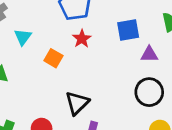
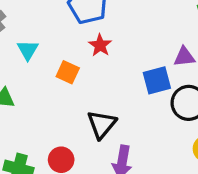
blue square: (128, 30) -> (157, 80), moved

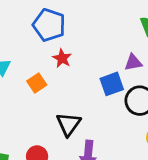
orange square: (68, 72) -> (37, 83), turned 36

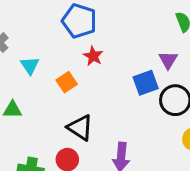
purple triangle: (133, 62) -> (168, 60), turned -48
black triangle: (69, 124) -> (80, 128), moved, turned -32

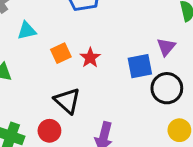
red star: (93, 56) -> (90, 58), moved
cyan triangle: (30, 65) -> (27, 31), turned 42

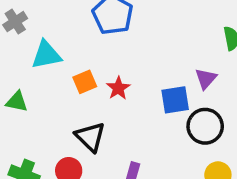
cyan triangle: (27, 31) -> (46, 55), size x1.4

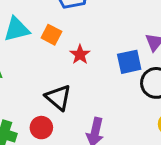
orange square: (85, 82) -> (51, 35), moved, turned -36

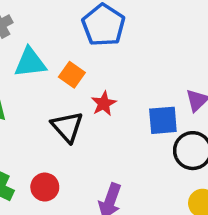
black triangle: (58, 98) -> (67, 127), moved

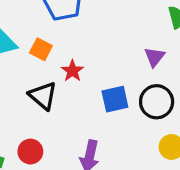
blue square: (163, 120) -> (115, 99), moved

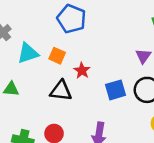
black triangle: (43, 96) -> (61, 91), turned -30

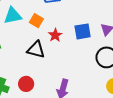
blue square: (115, 90) -> (83, 31), moved

